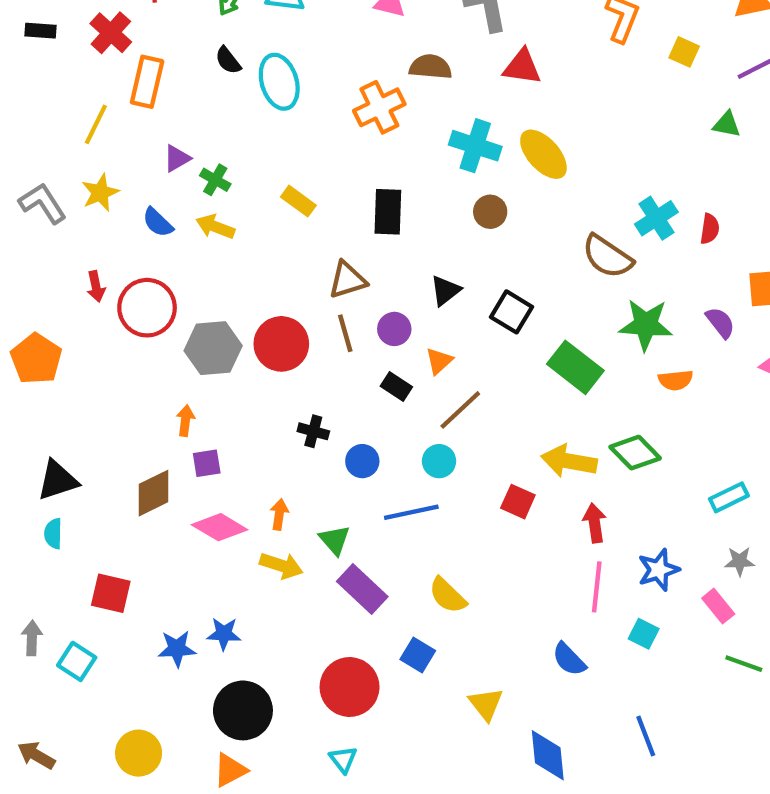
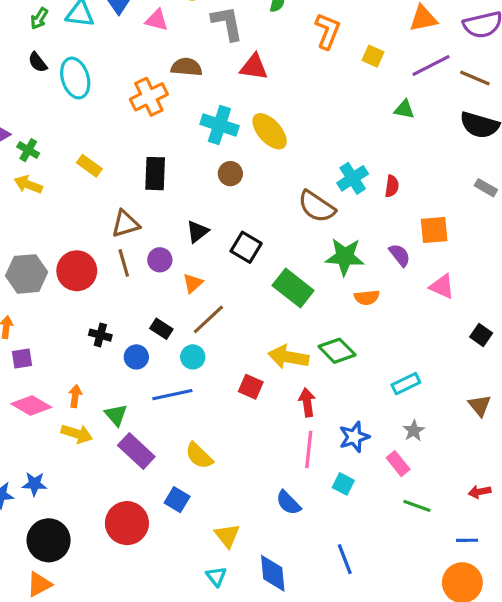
black rectangle: (396, 387) -> (161, 329), moved
gray star: (740, 561) -> (414, 431), turned -30
cyan triangle: (343, 759) -> (216, 576), moved

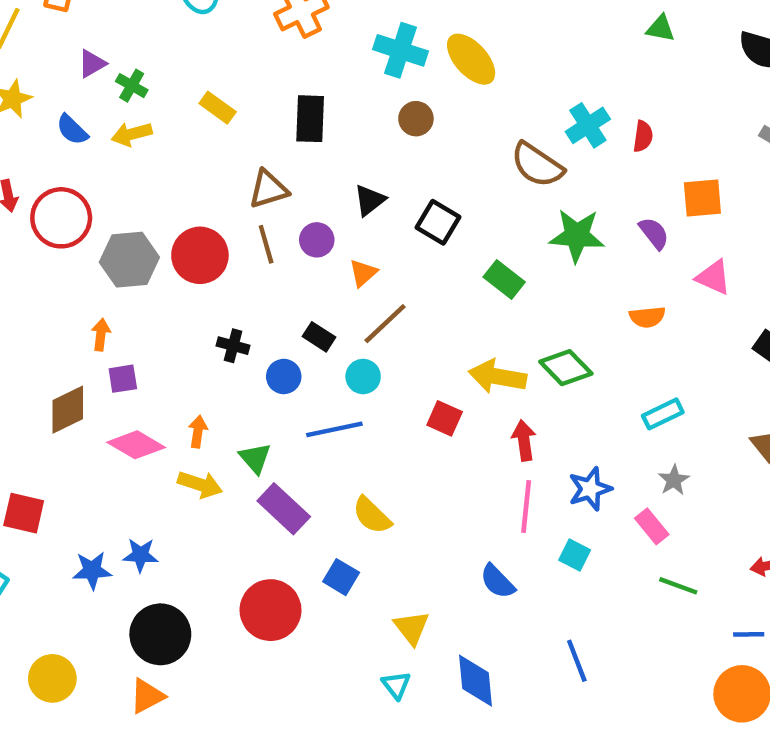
yellow arrow: (28, 185) -> (132, 134), turned -36
green rectangle: (293, 288) -> (504, 280), size x0.7
orange semicircle: (367, 297) -> (647, 317), moved

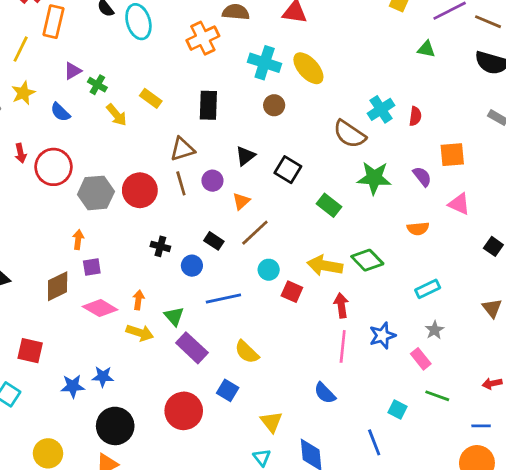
yellow arrow: (132, 134) -> (117, 115), moved, turned -115
cyan circle: (363, 376) -> (269, 270), moved
cyan square: (575, 555) -> (397, 410), moved

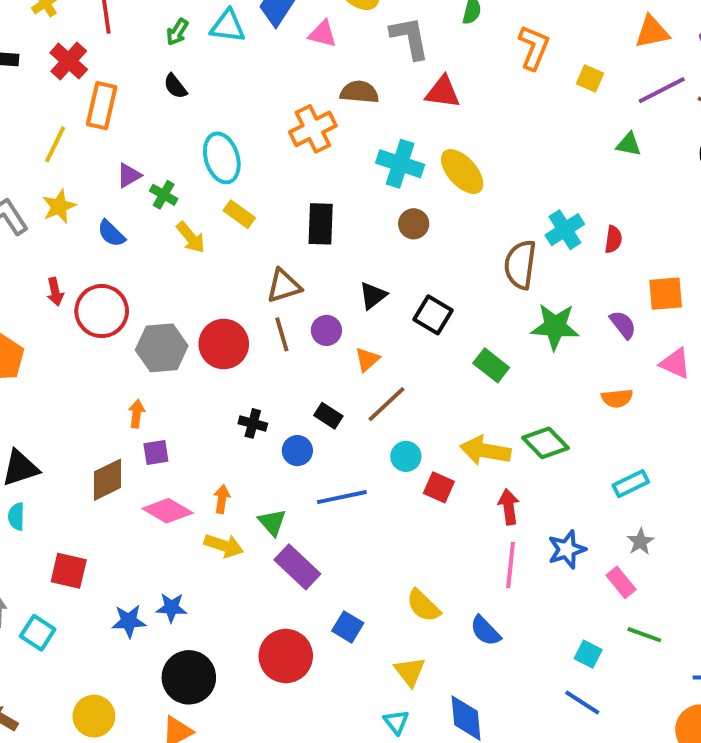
cyan ellipse: (138, 22) -> (222, 158), moved
brown semicircle: (350, 134) -> (520, 265), turned 64
yellow semicircle: (247, 352) -> (423, 606), moved
blue line: (374, 442) -> (582, 703), moved, turned -36

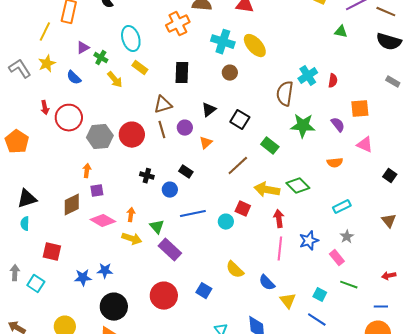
brown line: (387, 404) -> (238, 166), moved
cyan circle: (406, 456) -> (226, 222), moved
blue square: (348, 627) -> (204, 291), moved
yellow triangle: (410, 672) -> (288, 301), moved

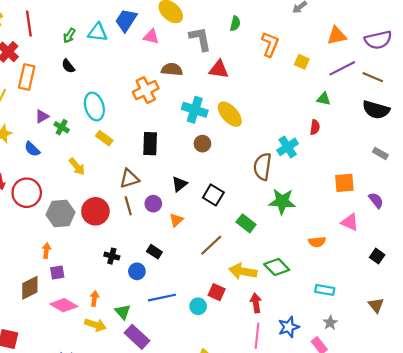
yellow arrow: (115, 80) -> (77, 167), moved
red semicircle: (333, 81) -> (315, 127), moved
purple semicircle: (338, 125) -> (376, 200), moved
cyan rectangle: (342, 207) -> (325, 290), turned 36

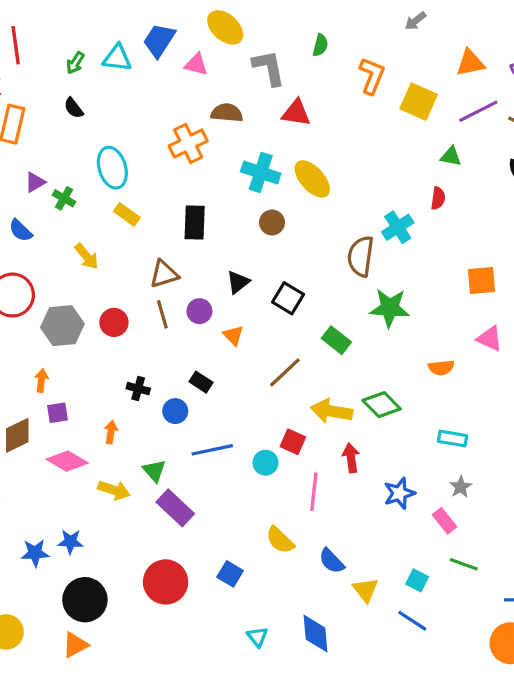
yellow square: (302, 62) -> (419, 102), size x1.6
red circle: (95, 211) -> (114, 322), size x0.7
orange triangle: (176, 220) -> (233, 335), turned -32
orange arrow: (94, 299) -> (111, 432), moved
pink line: (257, 336) -> (314, 492), moved

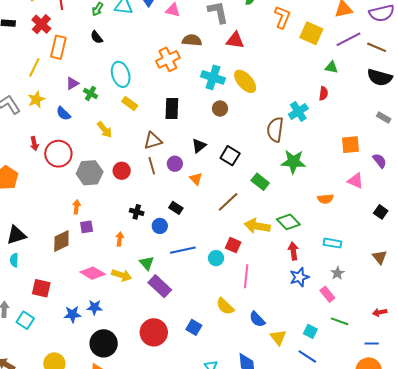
red arrow: (351, 458) -> (293, 251), moved
pink diamond: (67, 461) -> (93, 273), moved

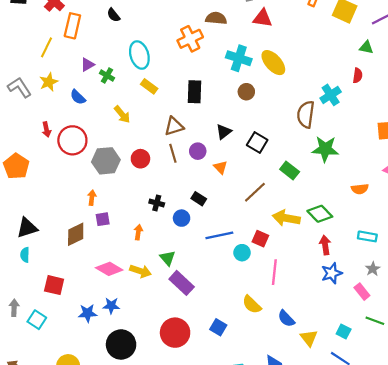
blue line: (183, 250) -> (219, 235), moved

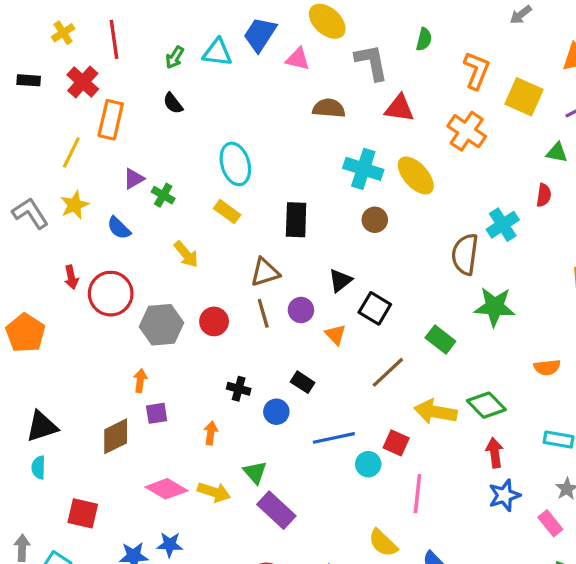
orange cross: (190, 39) -> (467, 131), moved, turned -30
cyan ellipse: (139, 55) -> (235, 164), moved
black square: (257, 142) -> (375, 308), moved

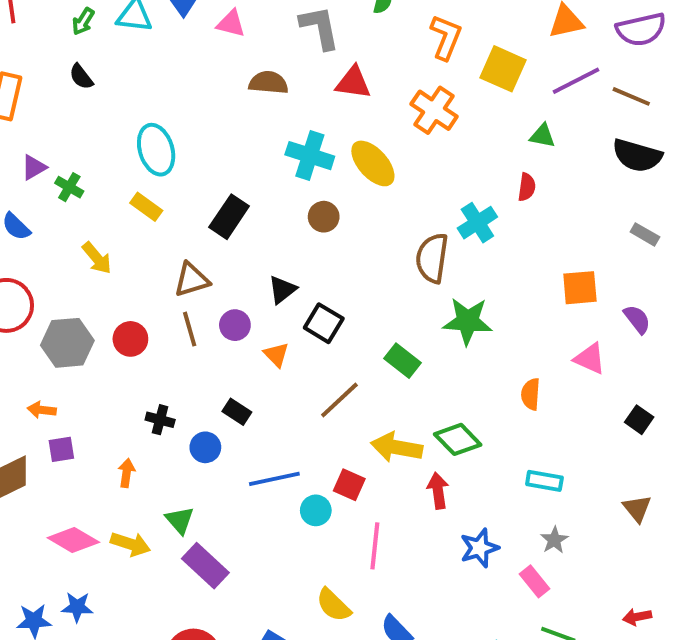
black rectangle: (296, 220) -> (229, 217), turned 32
orange semicircle: (547, 367) -> (531, 394), turned 100
orange arrow: (140, 381) -> (42, 410), turned -90
red arrow: (495, 453) -> (438, 491), moved

